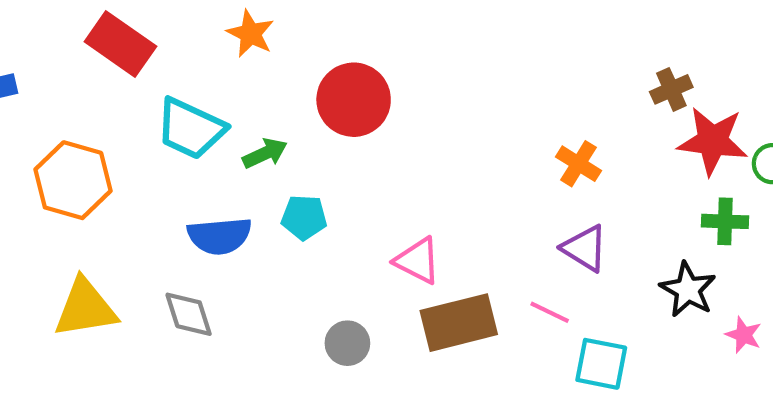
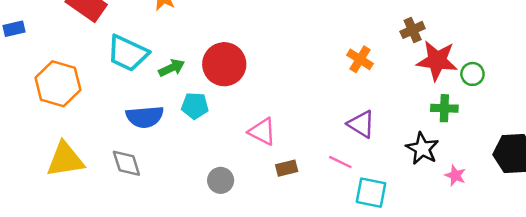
red circle: (354, 100) -> (224, 64), moved
orange cross: (579, 164) -> (360, 59), moved
brown rectangle: (459, 323) -> (287, 168), size x0.5

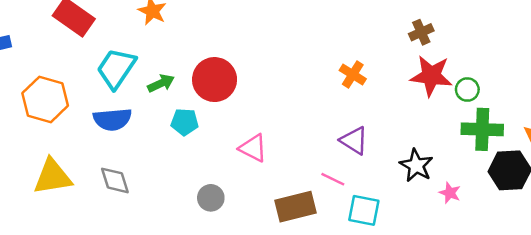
brown cross: (413, 30) -> (421, 32), moved
cyan trapezoid: (128, 53) -> (116, 68), turned 99
green cross: (444, 108) -> (482, 129), moved, size x1.5
blue semicircle: (145, 117) -> (112, 119), moved
brown rectangle: (287, 168) -> (295, 207), moved, size x1.8

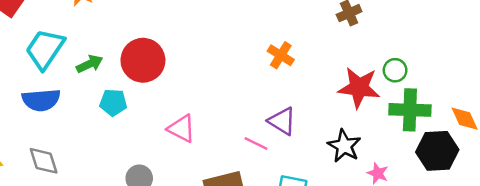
red star: (431, 76) -> (359, 88), moved
pink line: (333, 179) -> (256, 143), moved

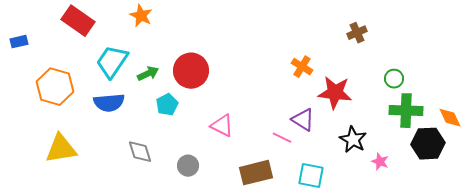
red star: (359, 88) -> (335, 93), moved
cyan pentagon: (113, 102) -> (167, 105), turned -30
gray diamond: (44, 161) -> (140, 152), moved

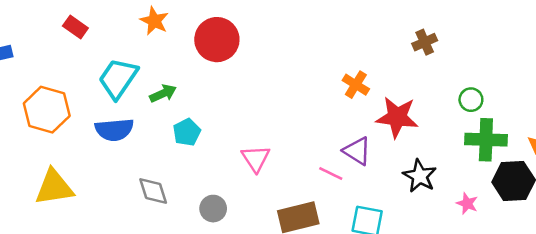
red rectangle: (78, 21) -> (75, 27), size x0.6
red circle: (191, 71) -> (217, 40), moved
pink triangle: (222, 126) -> (256, 158), turned 30
pink star: (380, 162) -> (467, 204), moved

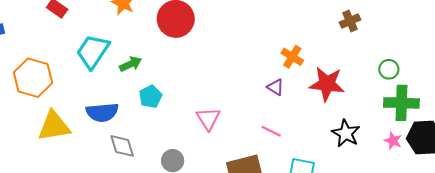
blue semicircle: (114, 130) -> (102, 112), moved
purple triangle: (357, 151) -> (275, 87), moved, size x0.7
yellow triangle: (54, 187) -> (54, 126), moved
pink star: (467, 204) -> (393, 141), moved

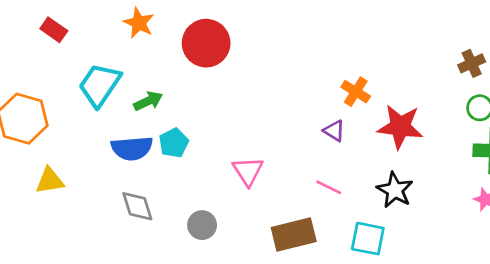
brown cross: (350, 21) -> (472, 63), moved
blue semicircle: (102, 112) -> (132, 148), moved
yellow triangle: (54, 126) -> (50, 181), size x0.7
black star: (346, 133) -> (395, 190), moved

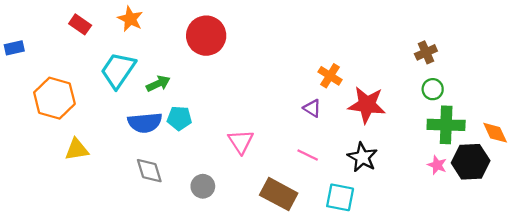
orange star: (139, 23) -> (130, 19), moved
cyan pentagon: (174, 143) -> (179, 118), turned 30
brown rectangle: (294, 235) -> (279, 194), turned 42

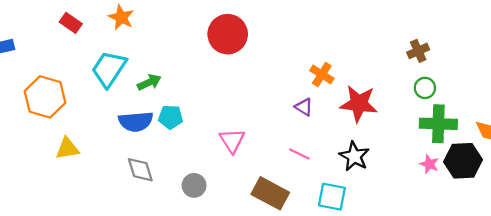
red circle: (206, 36) -> (228, 34), moved

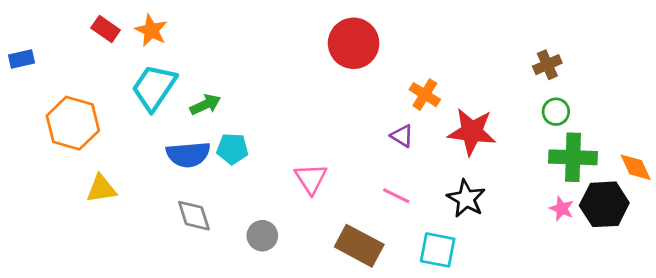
orange star: (121, 17) -> (151, 30), moved
red circle: (228, 34) -> (354, 43), moved

